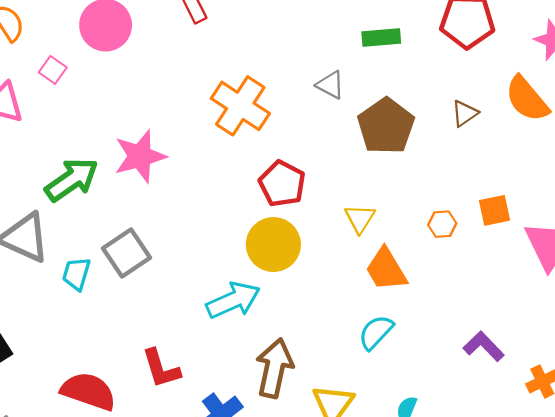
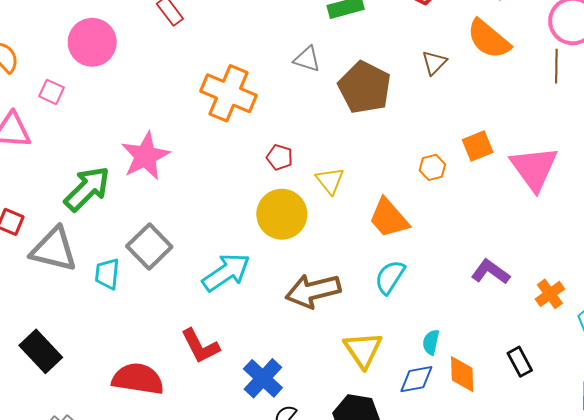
red pentagon: (282, 184) -> (280, 157), size x0.6
yellow triangle: (360, 219) -> (330, 181), moved
cyan arrow: (233, 300) -> (226, 272), moved
brown arrow: (274, 368) -> (313, 291), moved, turned -106

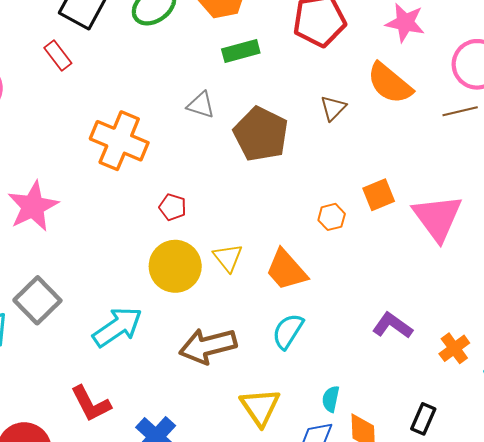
brown line: (556, 66) -> (460, 111), turned 76
yellow triangle: (330, 181) -> (228, 258), moved
black rectangle: (520, 362) -> (423, 419), turned 52

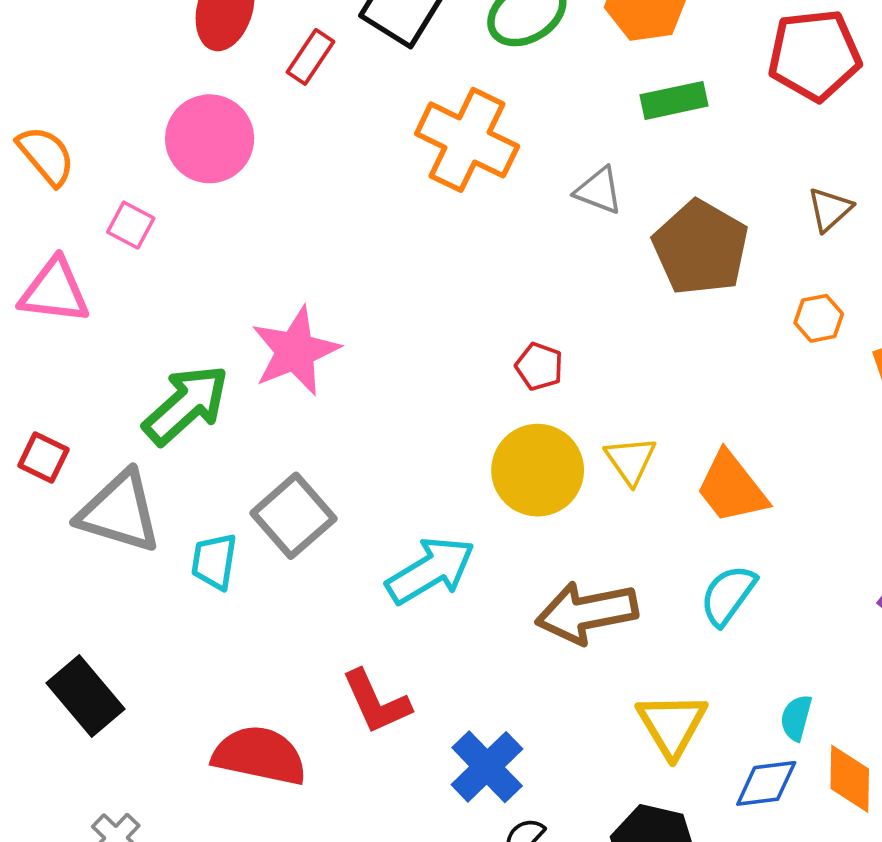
red rectangle: (58, 55) -> (310, 57), moved, turned 68
orange cross: (119, 141) -> (467, 140), moved
orange hexagon: (332, 217) -> (819, 318), moved

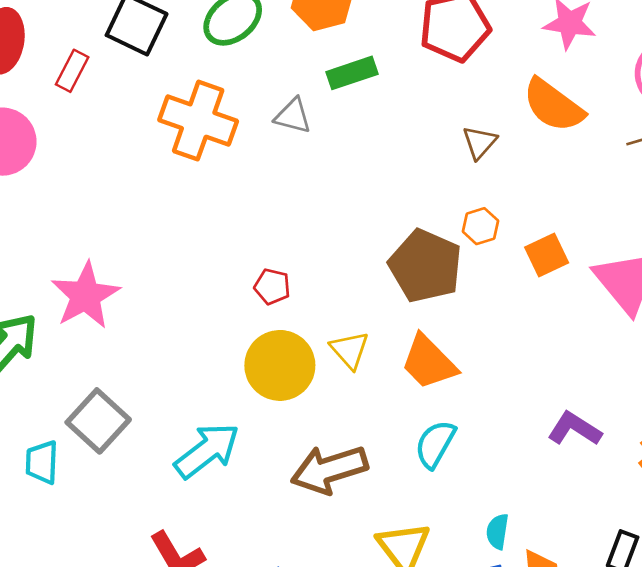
gray triangle: (599, 191) -> (293, 116), moved
brown pentagon: (701, 248) -> (425, 266), moved

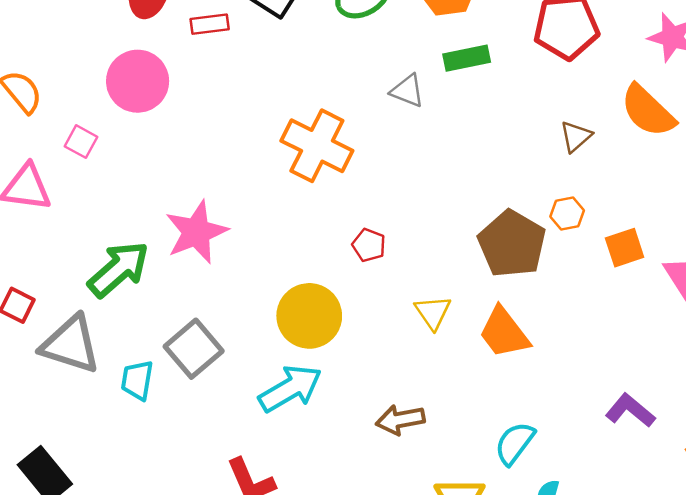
red rectangle: (72, 71) -> (210, 24), turned 48
orange cross: (198, 121) -> (317, 146), moved
yellow circle: (280, 365) -> (309, 316), moved
cyan semicircle: (435, 444) -> (515, 443), moved
brown arrow: (329, 469) -> (400, 420), size x0.7

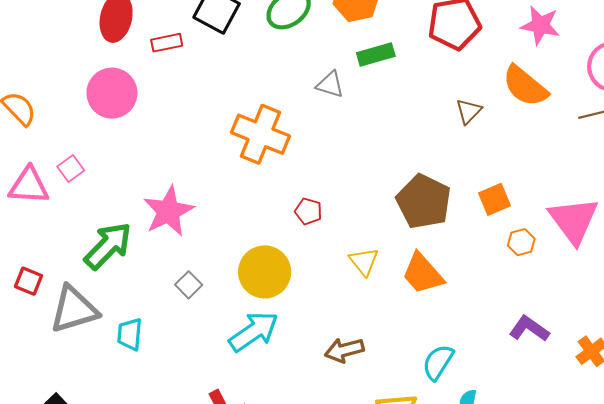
pink square: (81, 142) -> (71, 169), moved, turned 30
orange hexagon: (567, 213) -> (521, 242), moved
orange square: (625, 248) -> (495, 199), moved
gray triangle: (71, 344) -> (74, 309), turned -30
gray square: (194, 349) -> (189, 285), moved, size x0.6

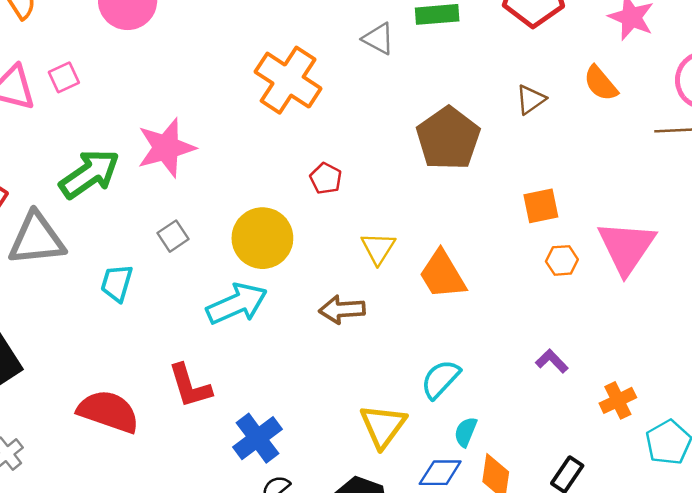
orange semicircle: (525, 86) -> (601, 83), size x0.7
brown pentagon: (424, 202) -> (448, 138), moved
purple L-shape: (529, 329) -> (552, 361), size x0.7
cyan trapezoid: (130, 334) -> (117, 283), moved
brown arrow: (344, 350) -> (342, 310), moved

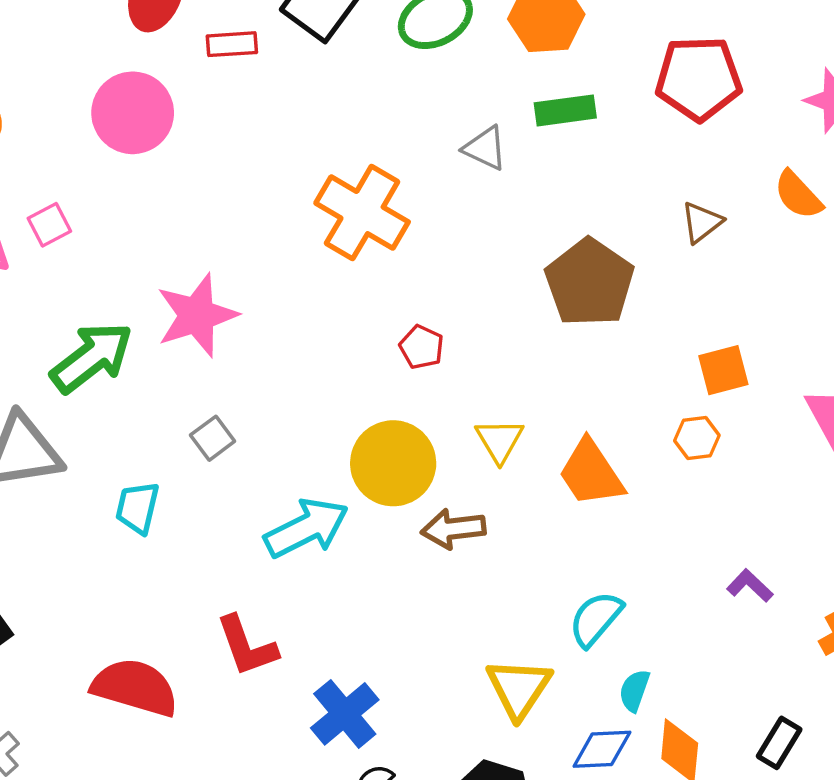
yellow circle: (262, 238) -> (393, 463), moved
orange hexagon: (562, 260) -> (697, 438), moved

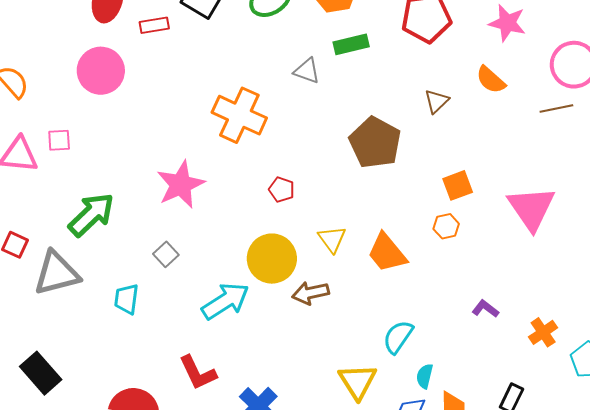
pink square: (49, 225) -> (59, 140), turned 30
pink star: (197, 315) -> (181, 185), moved

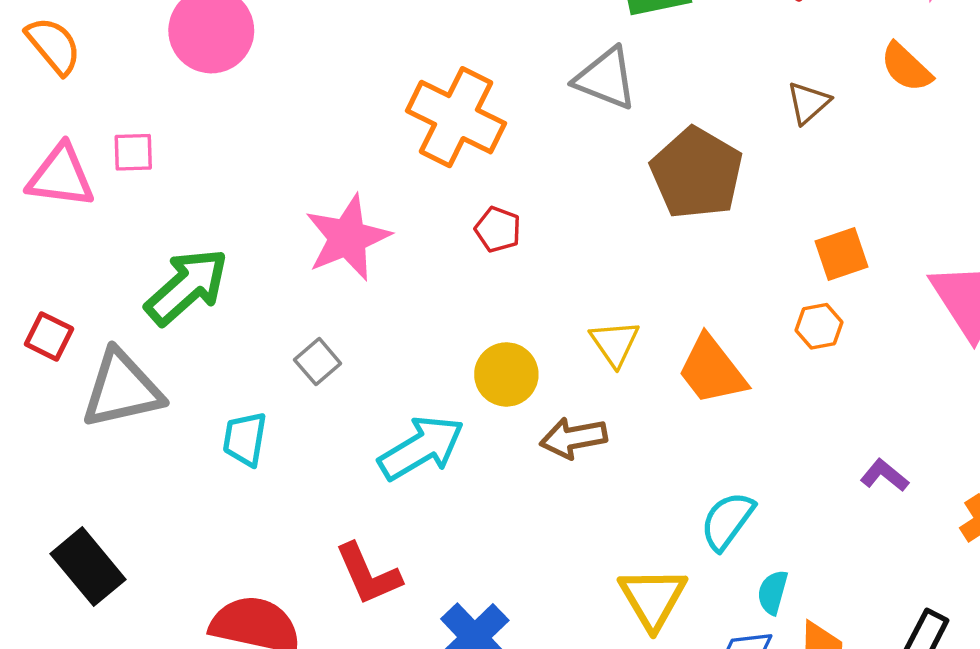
gray triangle: (307, 71) -> (606, 78), moved, size x1.4
red pentagon: (282, 190) -> (498, 229), moved
yellow circle: (272, 259) -> (506, 374), size x0.7

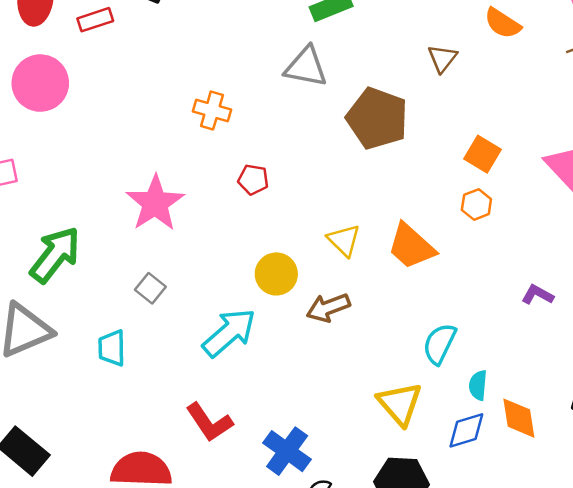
orange cross: (456, 117) -> (212, 111), size x0.6
orange square: (842, 254) -> (483, 154), turned -30

